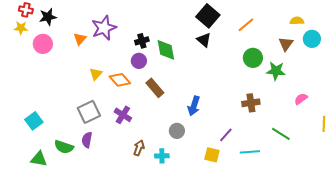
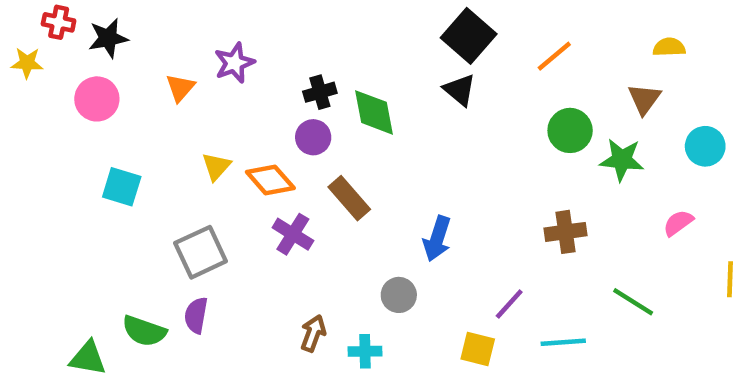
yellow star: (21, 28) -> (27, 63), moved
purple star: (104, 28) -> (234, 63), size x0.7
cyan circle: (312, 39) -> (705, 146), moved
purple cross: (123, 115) -> (293, 234), moved
cyan square: (34, 121) -> (122, 187), moved, turned -36

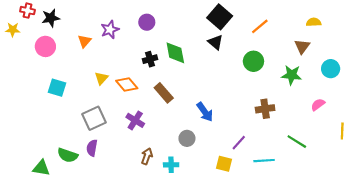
black cross: (320, 92) -> (150, 59), moved
green circle: (570, 130) -> (253, 61), moved
purple circle: (313, 137) -> (147, 22), moved
purple cross: (293, 234) -> (135, 120), moved
blue arrow: (437, 239) -> (205, 112), turned -54

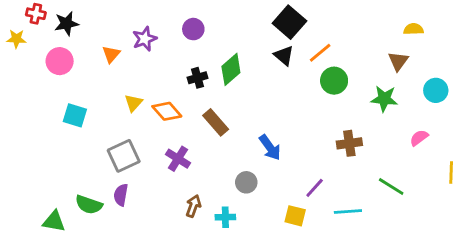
orange line: (260, 26) -> (320, 53), moved
green diamond: (175, 53) -> (231, 69), turned 60

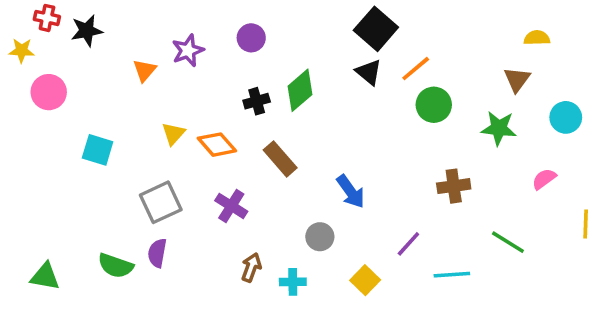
pink circle: (60, 61) -> (49, 92), moved
yellow square: (295, 216) -> (365, 280), moved, turned 30
green triangle: (54, 221) -> (45, 276), moved

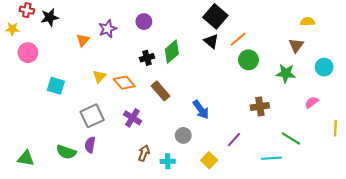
cyan line: (452, 275) -> (271, 158), moved

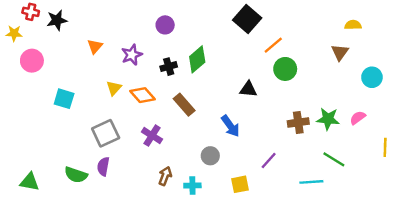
purple star: (108, 29) -> (132, 55), moved
black triangle: (211, 41) -> (248, 89), moved, turned -35
green star: (286, 73) -> (328, 119), moved
yellow square: (209, 160) -> (240, 184), turned 35

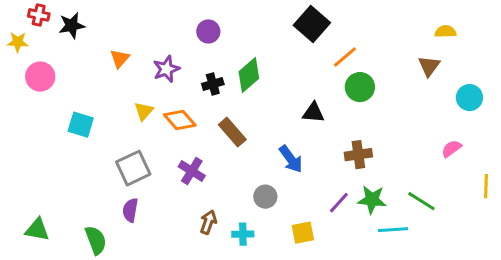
green star: (328, 119) -> (372, 200), moved
brown cross: (298, 122) -> (358, 155), moved
green semicircle: (76, 175) -> (96, 240), moved, turned -130

